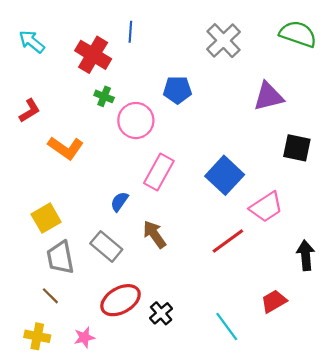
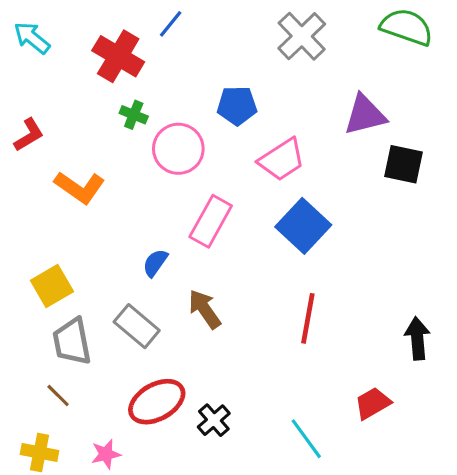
blue line: (130, 32) -> (171, 24), turned 35
black square: (297, 148) -> (403, 164), moved
pink trapezoid: (266, 207) -> (282, 160), moved
red line: (228, 241) -> (308, 318), turned -44

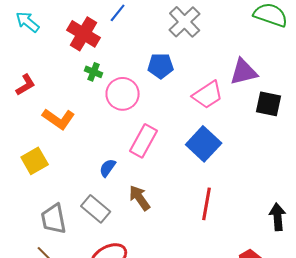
gray cross: (302, 36) -> (185, 22), moved
pink trapezoid: (282, 160) -> (208, 95), moved
yellow square: (52, 286) -> (35, 161), moved

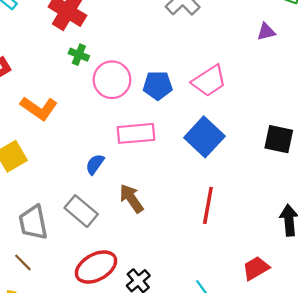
blue pentagon: (161, 66) -> (158, 85), moved
purple triangle: (244, 72) -> (266, 32), moved, size x0.6
black square: (269, 104) -> (279, 139), moved
pink rectangle: (144, 141) -> (136, 133), turned 56

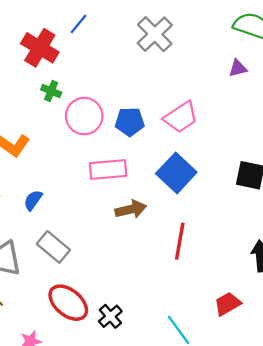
blue semicircle: (95, 164) -> (33, 200), moved
brown arrow: (131, 199) -> (131, 209), moved, turned 112
red ellipse: (96, 267) -> (68, 303), turned 69

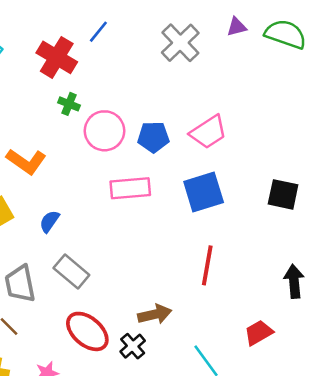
purple triangle: (238, 68) -> (237, 27), moved
blue square: (176, 173) -> (204, 192), turned 30
brown arrow: (131, 209) -> (155, 314), moved

